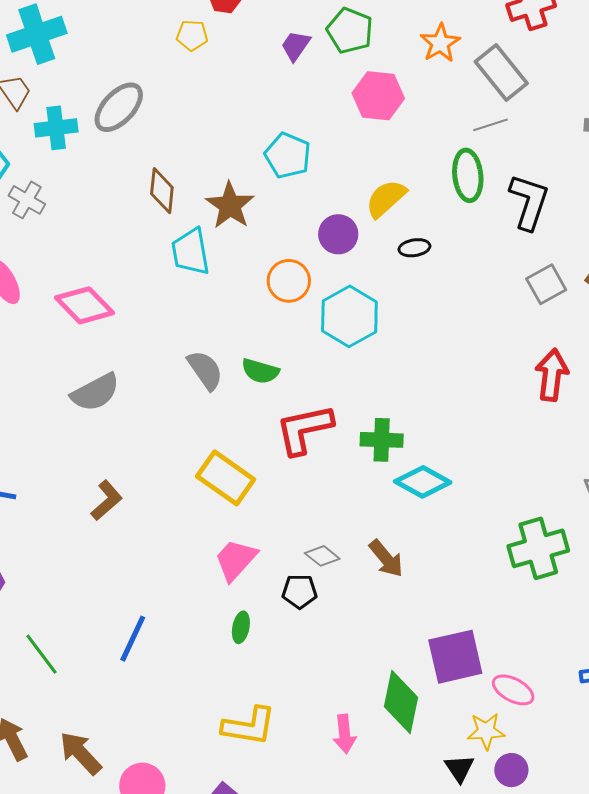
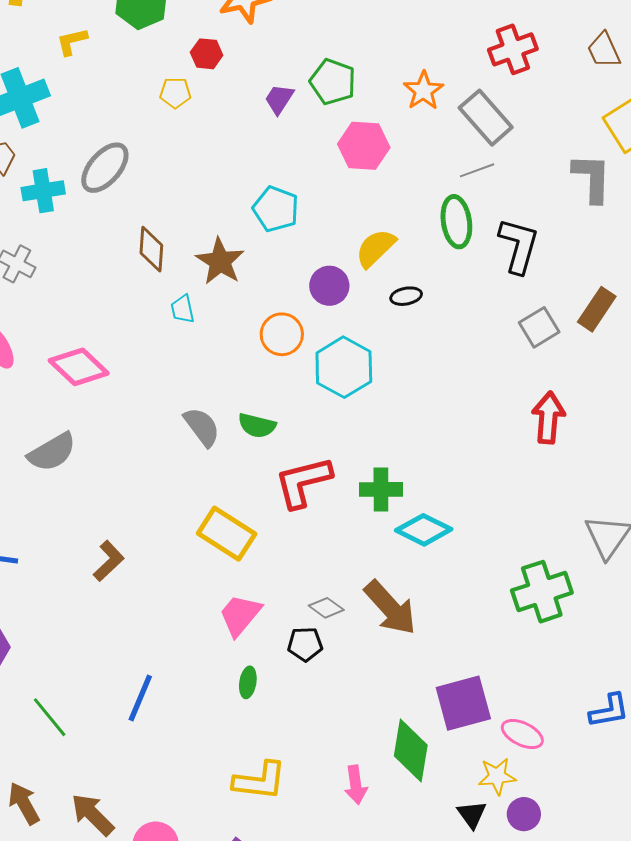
cyan trapezoid: (191, 252) -> (183, 309), size x0.6
gray semicircle: (95, 392) -> (52, 452), moved
brown arrow: (386, 559) -> (390, 608), size x1.5

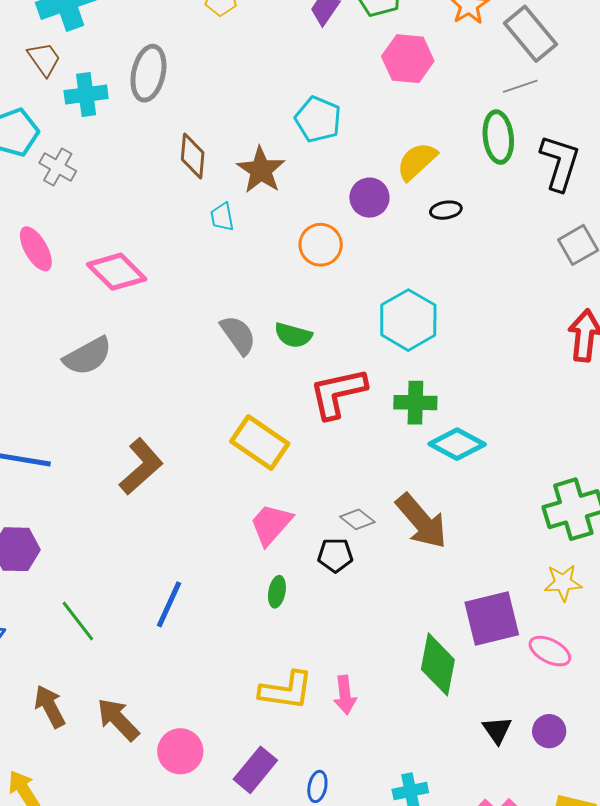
gray ellipse: (105, 168) -> (148, 73), turned -30
cyan hexagon: (344, 367) -> (408, 320), moved
brown L-shape: (109, 561) -> (141, 466), size x1.4
yellow star: (497, 776) -> (563, 583), moved
pink arrow: (356, 785) -> (345, 695), moved

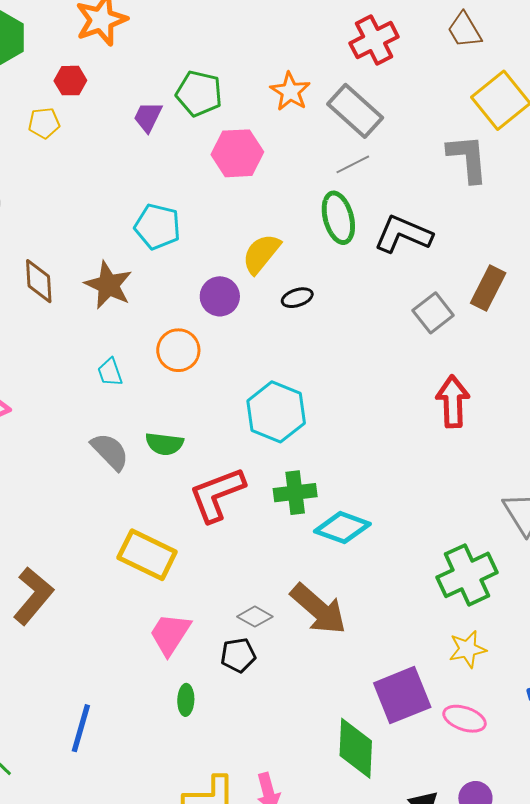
black L-shape: (560, 163) -> (403, 234), turned -76
cyan trapezoid: (222, 217) -> (110, 372), moved

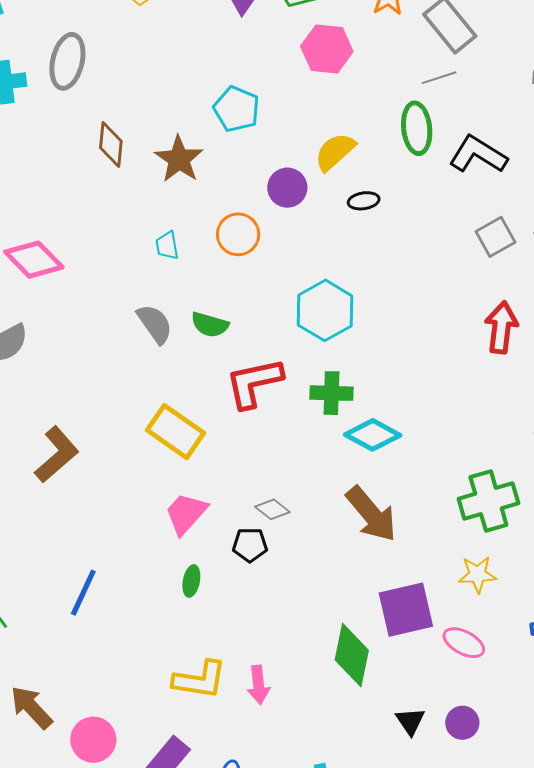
brown arrow: (318, 609) -> (371, 514), moved

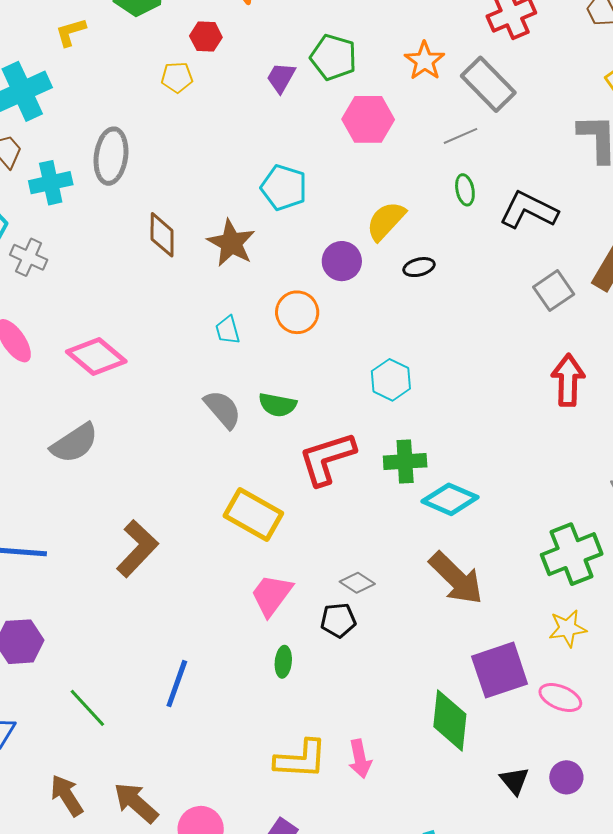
gray line: (439, 78) -> (461, 136), moved
green ellipse: (417, 128) -> (465, 190), size x0.6
cyan hexagon: (325, 310) -> (391, 380), size x0.7

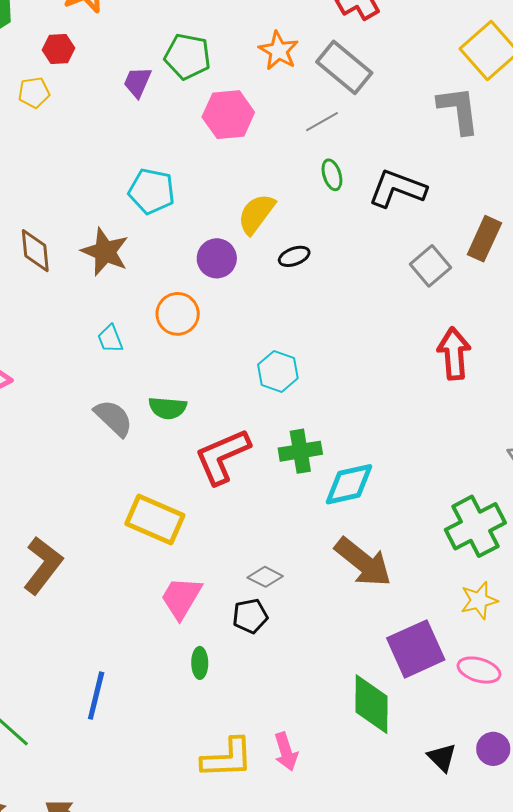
cyan diamond: (450, 499) -> (349, 484), turned -30

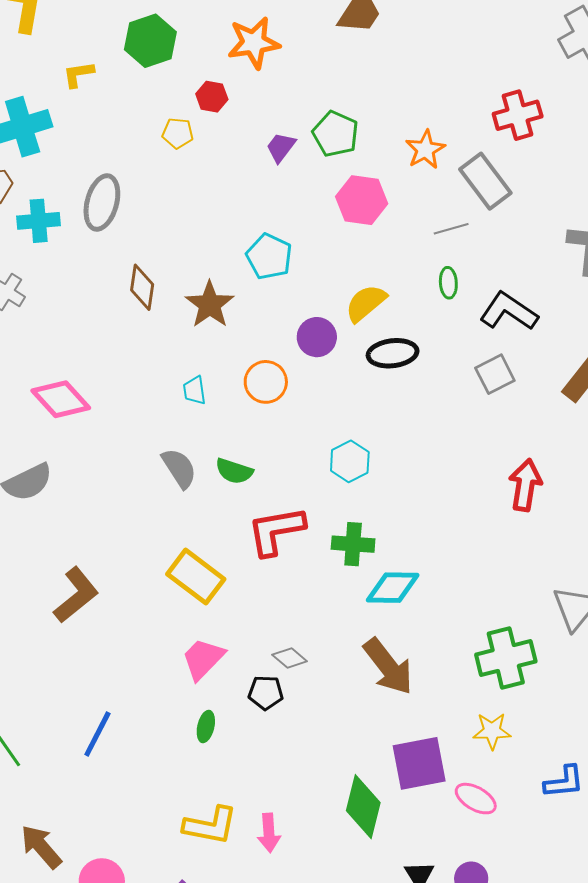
black ellipse: (294, 256) -> (393, 353), size x1.6
gray square: (431, 266) -> (495, 374), moved

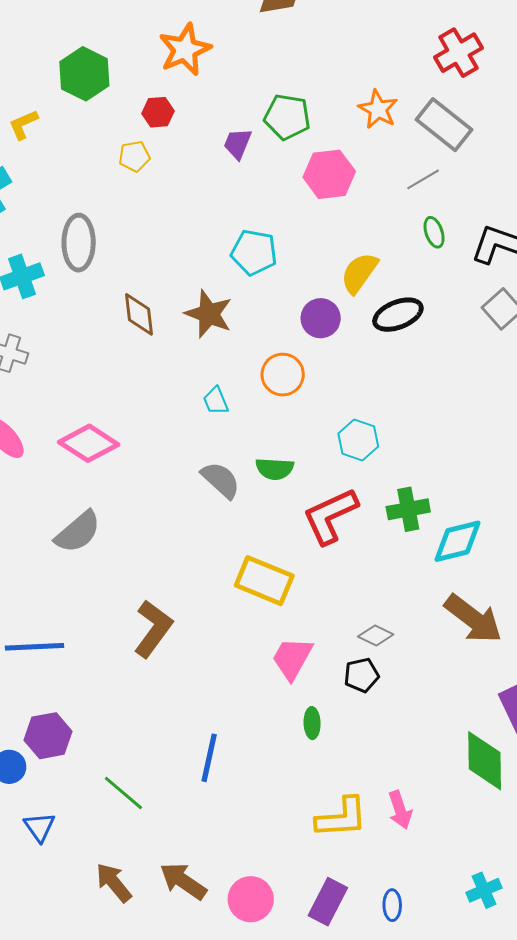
cyan hexagon: (350, 461) -> (358, 440), moved

